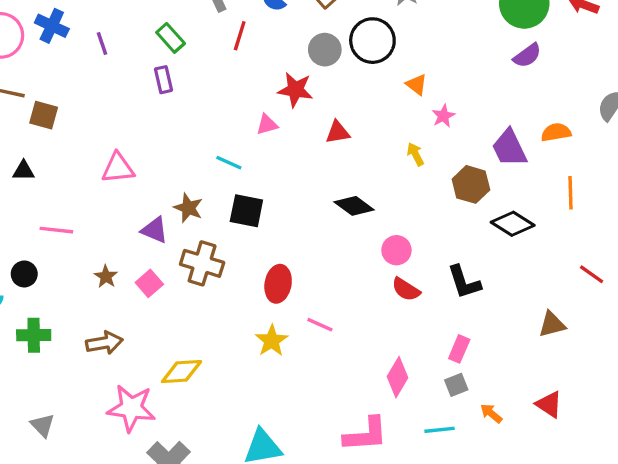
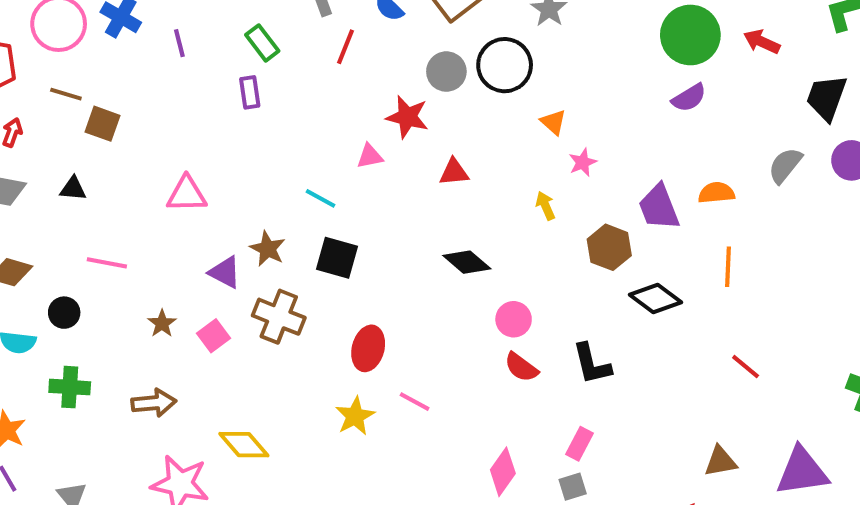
brown triangle: (552, 324) -> (720, 461), moved
yellow diamond: (182, 372) -> (244, 445), turned 48

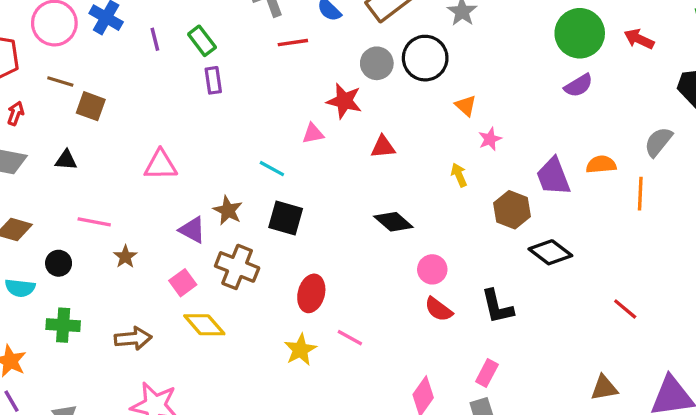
green rectangle: (262, 43) -> (202, 41), moved
red line: (345, 47) -> (293, 43), turned 60
orange line: (728, 267) -> (640, 194), moved
brown star: (162, 323) -> (125, 257), moved
yellow diamond: (244, 445) -> (204, 325), moved

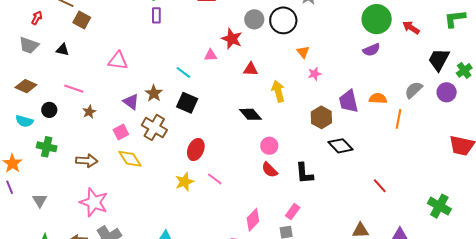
yellow arrow: (459, 175) -> (278, 91), moved, size x1.5

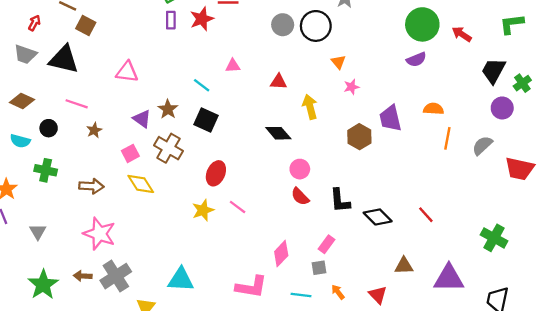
red star: (232, 39) -> (202, 19), moved, turned 30
black triangle: (63, 50) -> (64, 59), size x2.0
gray semicircle: (414, 90) -> (482, 145), moved
orange semicircle: (378, 98) -> (433, 109), moved
black diamond: (340, 146) -> (378, 217), moved

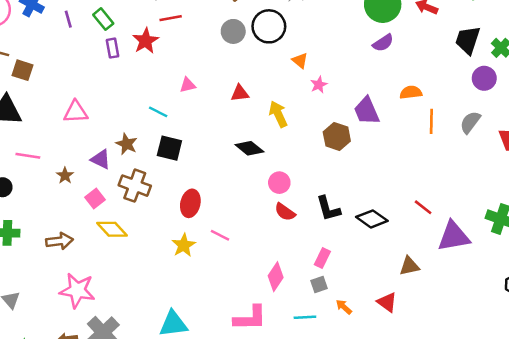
brown star: (94, 130) -> (65, 176), moved
purple triangle: (449, 278) -> (454, 236), moved

